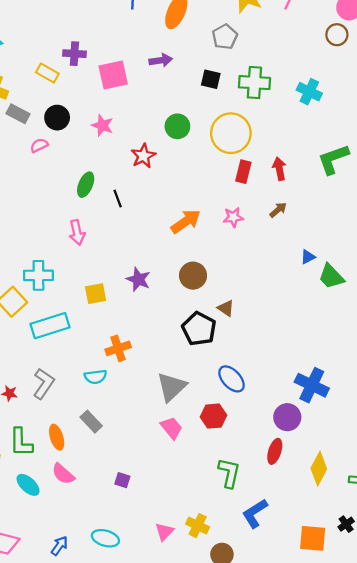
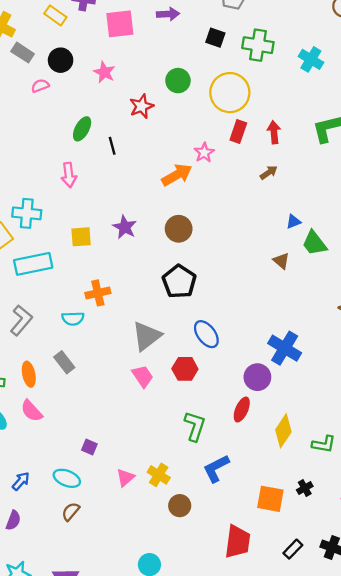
pink star: (233, 217) -> (204, 153), moved, turned -30
brown triangle: (226, 308) -> (281, 261), moved
purple square: (122, 480) -> (89, 447), moved

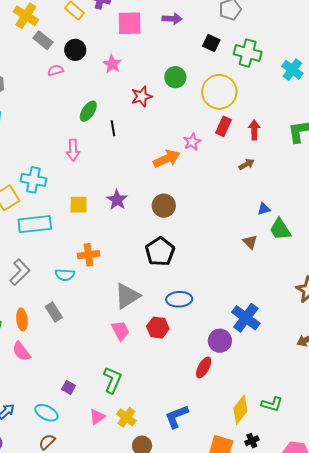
blue ellipse: (206, 334) -> (179, 299), turned -60
green L-shape: (195, 426) -> (112, 380), moved
yellow diamond: (283, 431) -> (240, 410), moved

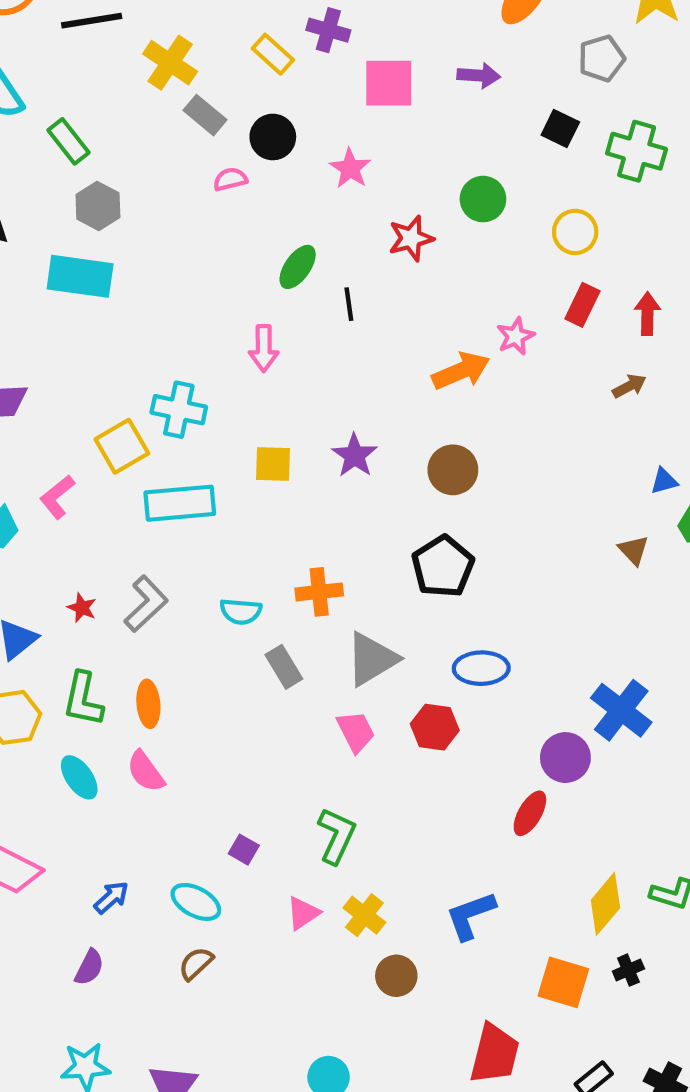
yellow circle: (219, 92) -> (575, 232), size x0.6
orange cross: (89, 255) -> (319, 592), moved
gray rectangle: (54, 312) -> (284, 667), moved

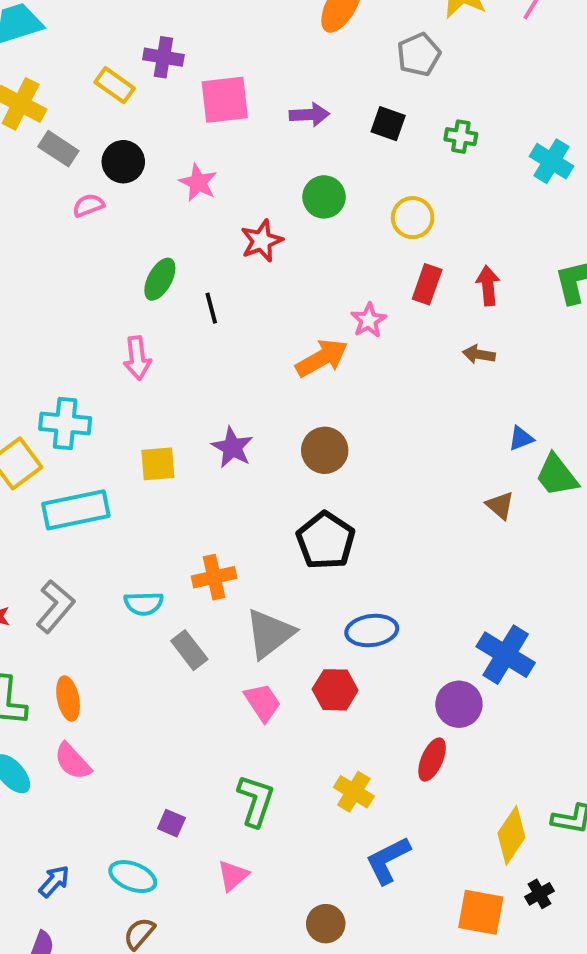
purple arrow: (479, 75) -> (309, 115), moved
green cross: (637, 151) -> (461, 137), size x0.6
brown arrow: (629, 386) -> (479, 354), turned -136
yellow cross: (364, 915) -> (354, 792), moved

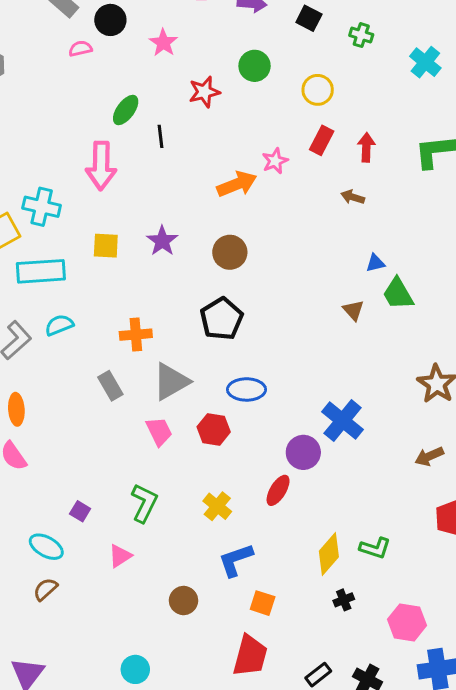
pink arrow: (137, 358) -> (101, 166), size x1.5
cyan semicircle: (144, 603) -> (59, 325), moved, turned 152
orange square: (481, 912) -> (263, 603), moved, size x0.7

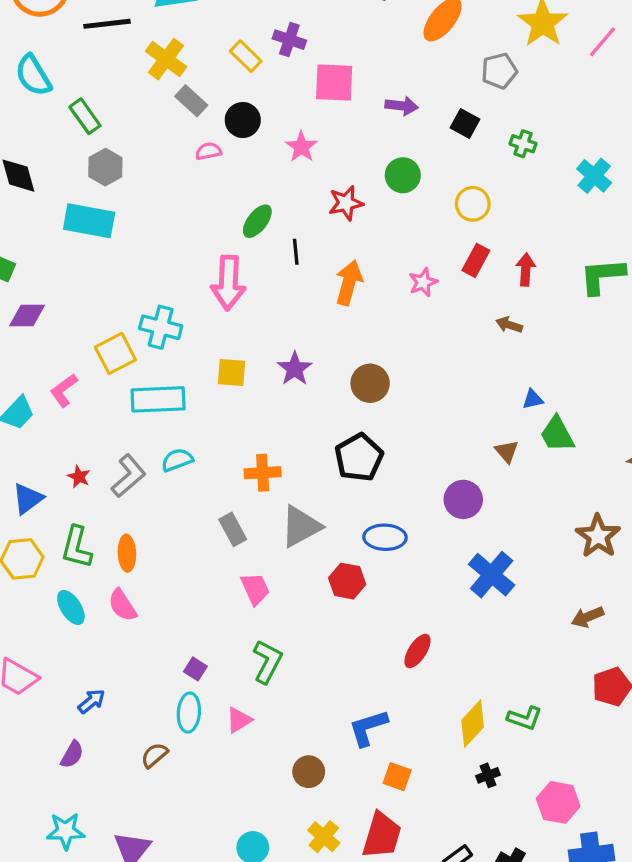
orange arrow: (237, 184) -> (349, 283), moved, turned -54
pink trapezoid: (159, 431) -> (255, 589), moved
purple circle: (303, 452) -> (463, 499), moved
yellow cross: (217, 506) -> (324, 837), moved
cyan ellipse: (46, 547) -> (189, 713), moved, turned 64

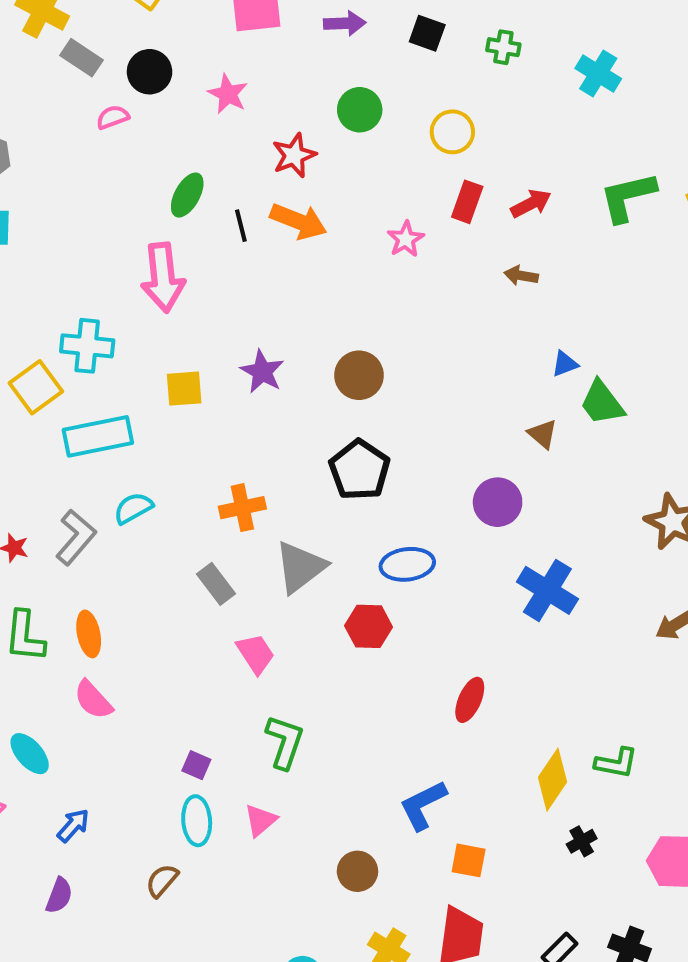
red arrow: (526, 270) -> (531, 204), turned 68
orange arrow: (349, 283) -> (298, 221), moved, turned 105
cyan ellipse: (71, 607) -> (30, 754), moved

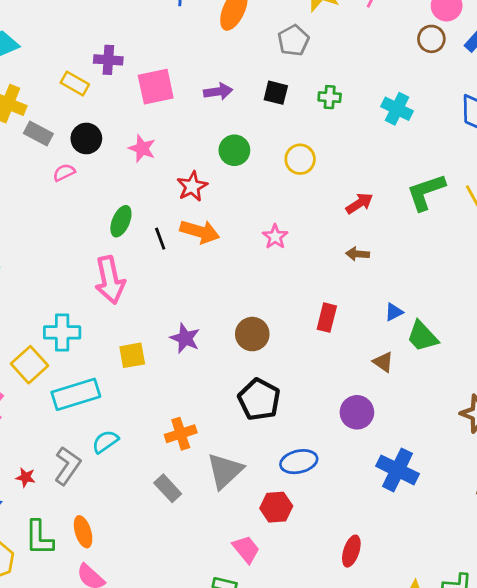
red rectangle: (467, 202) -> (327, 318), moved
pink trapezoid: (255, 654) -> (246, 549), moved

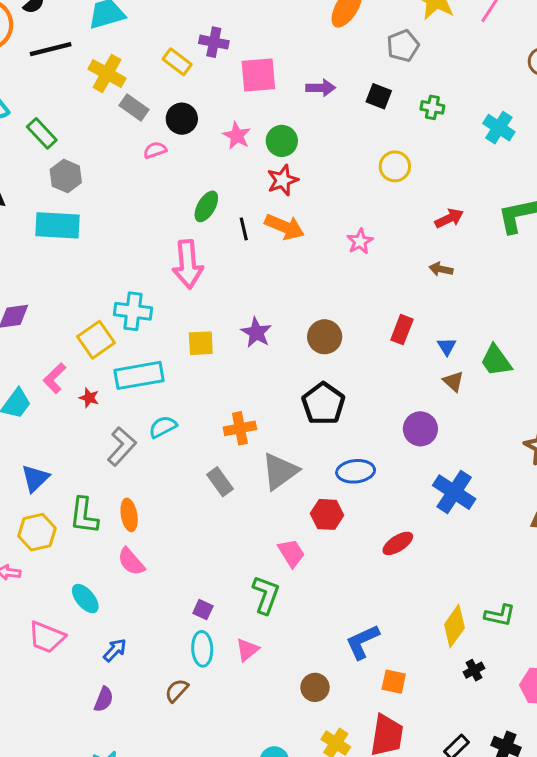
green circle: (234, 150) -> (282, 141), moved
blue triangle: (394, 312) -> (447, 346), moved, turned -42
red star: (26, 477) -> (89, 398), moved
red ellipse: (351, 551) -> (398, 543), moved, turned 32

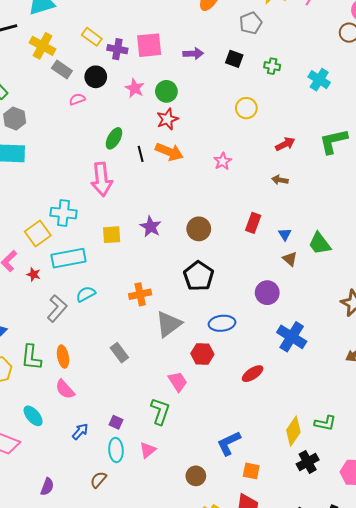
purple cross: (214, 42) -> (117, 49), moved
gray rectangle: (220, 482) -> (119, 353), moved
blue arrow: (115, 650) -> (80, 431), moved
black cross: (474, 670) -> (308, 462), size x1.5

